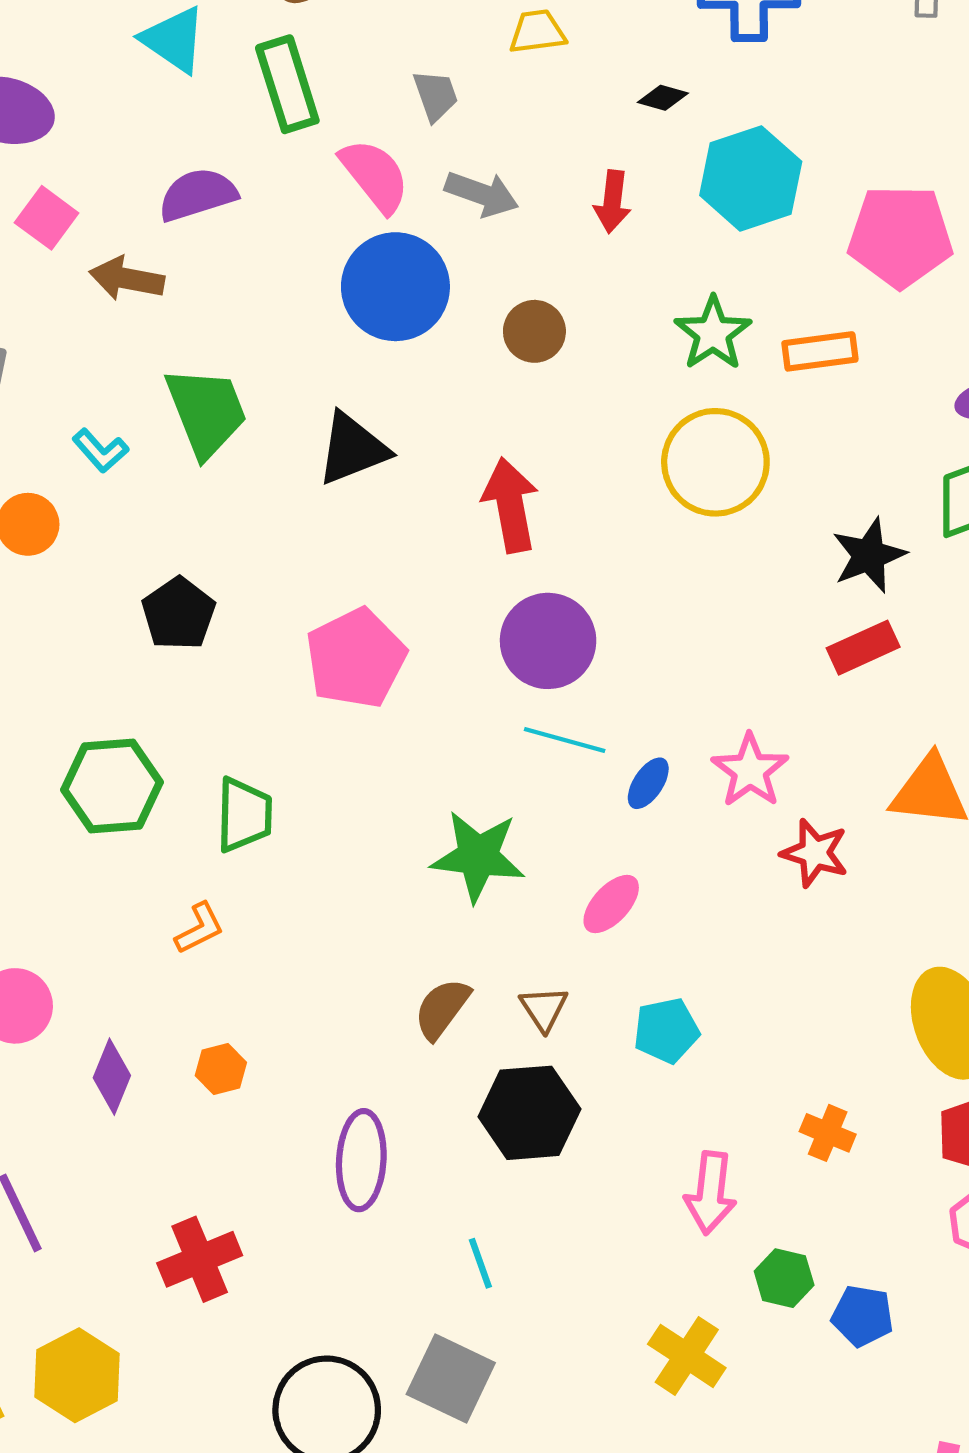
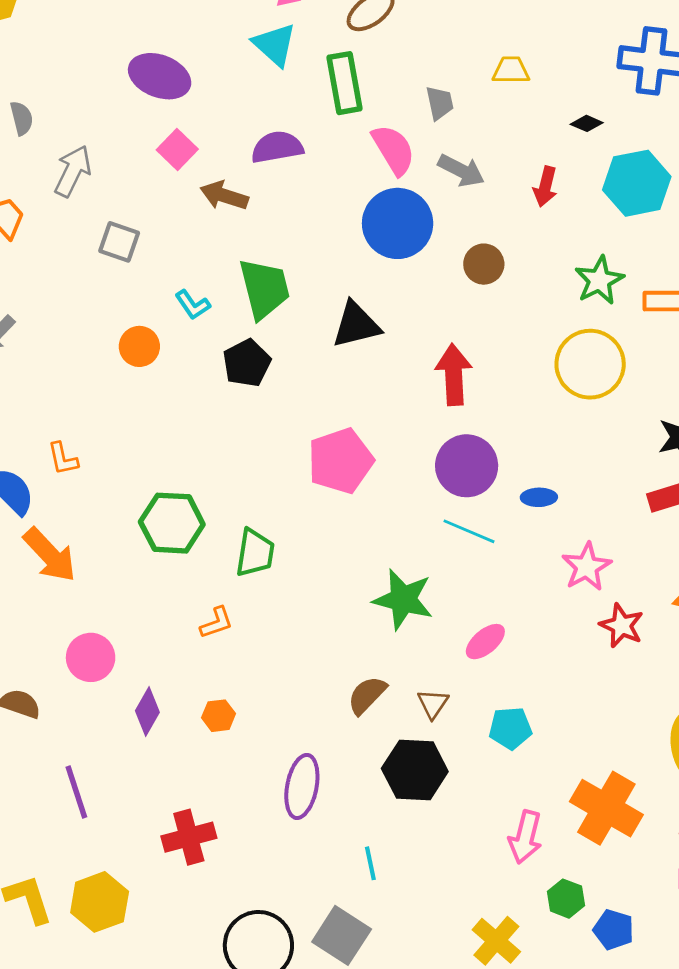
black pentagon: (179, 614) -> (247, 363), moved
blue ellipse: (648, 783) -> (539, 497), moved, turned 48
orange cross: (828, 1133) -> (606, 808), size x2.0

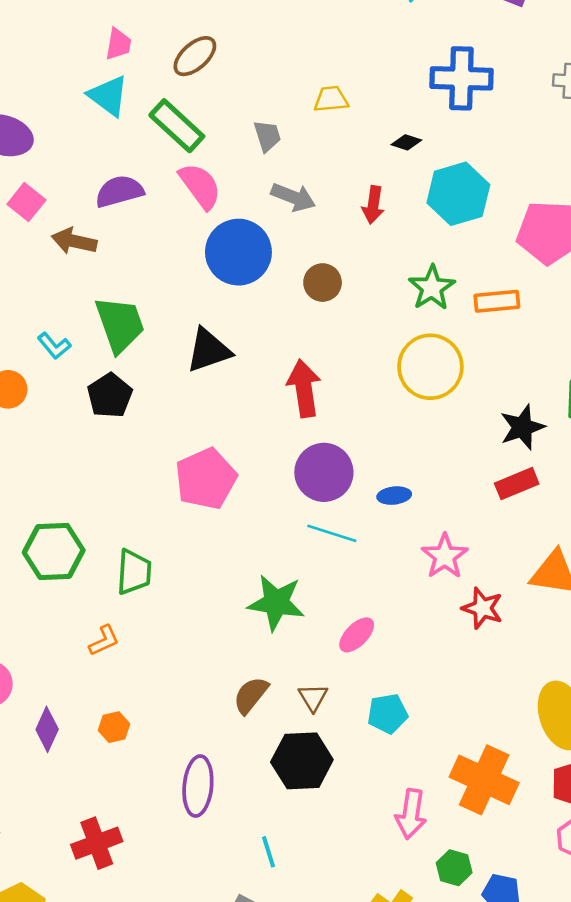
green rectangle: (344, 83) -> (177, 126), turned -32
pink semicircle: (393, 150) -> (200, 186), moved

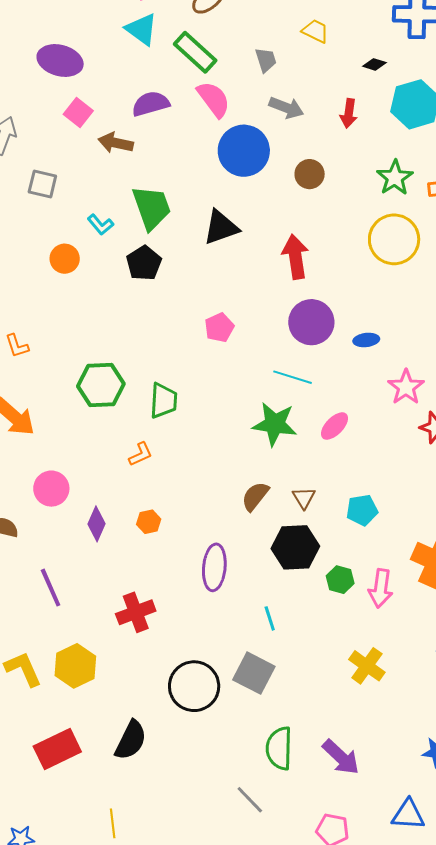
yellow trapezoid: (331, 99) -> (315, 31), turned 32
pink pentagon: (206, 479) -> (219, 328), size x0.6
cyan line: (332, 533) -> (293, 377), moved
pink ellipse: (357, 635) -> (334, 426), moved
green hexagon: (454, 868) -> (340, 580), moved

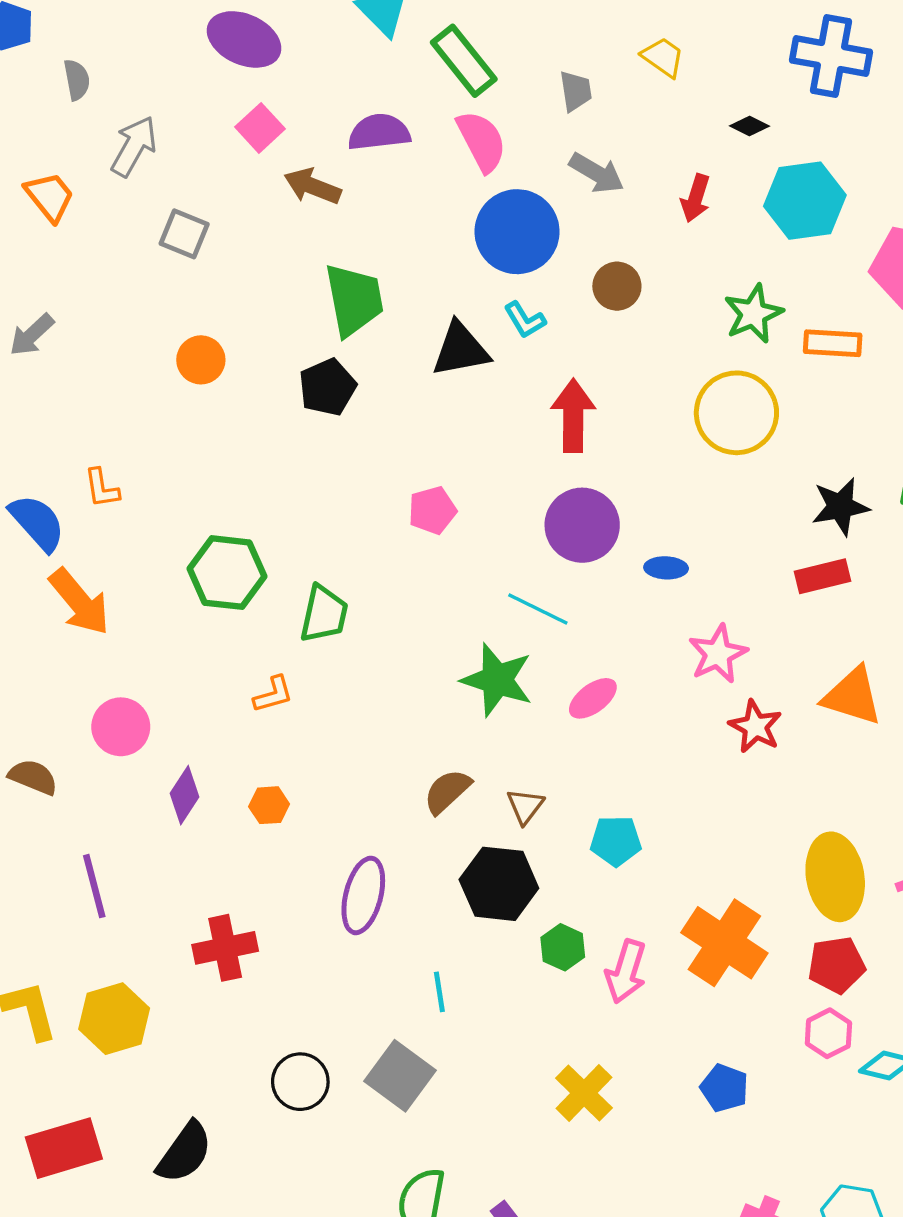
cyan L-shape: (100, 225) -> (525, 320), moved
black circle: (194, 686) -> (300, 1082), size x0.7

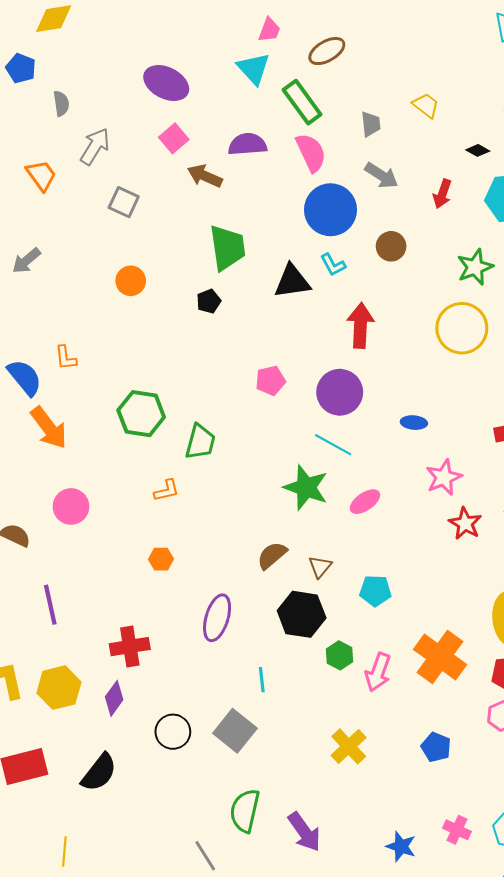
black pentagon: (328, 387) -> (209, 301), size x0.7
purple circle: (582, 525) -> (340, 392), moved
purple diamond: (184, 795) -> (114, 698), moved

